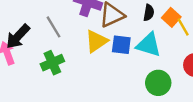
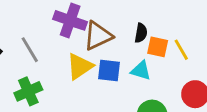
orange square: (171, 17) -> (158, 47), moved, turned -30
cyan triangle: (149, 45) -> (141, 71), size x0.7

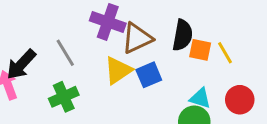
black semicircle: (141, 33) -> (183, 35), size x1.5
blue square: (109, 71) -> (149, 75), turned -30
cyan triangle: (141, 71) -> (200, 98), moved

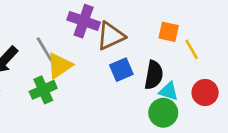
black semicircle: (183, 35) -> (154, 75), moved
orange square: (200, 50) -> (169, 32), moved
yellow triangle: (118, 70) -> (59, 66), moved

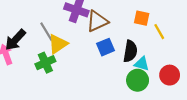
red circle: (205, 93) -> (170, 75), moved

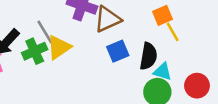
orange square: (142, 18) -> (162, 15), turned -35
yellow line: (159, 32) -> (173, 32), moved
green cross: (45, 63) -> (35, 51), moved

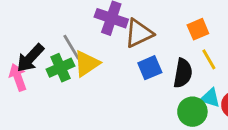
yellow line: (173, 32) -> (209, 59), moved
cyan triangle: (162, 72) -> (210, 98), moved

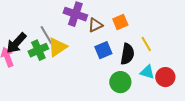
orange square: (198, 29) -> (120, 22), moved
brown triangle: (139, 33) -> (95, 25), size x0.7
green circle: (192, 112) -> (120, 82), moved

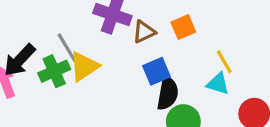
black semicircle: (127, 54) -> (168, 93), moved
cyan triangle: (147, 72) -> (218, 84), moved

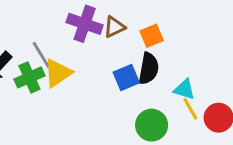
brown triangle: (144, 32) -> (114, 27), moved
yellow line: (224, 62) -> (190, 109), moved
black semicircle: (168, 93) -> (149, 69), moved

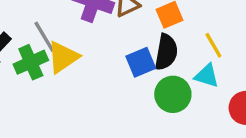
yellow line: (190, 109) -> (213, 45), moved
green circle: (152, 125) -> (173, 94), moved

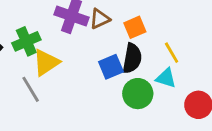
gray line: (44, 37) -> (31, 89), moved
green cross: (31, 62) -> (26, 41), moved

